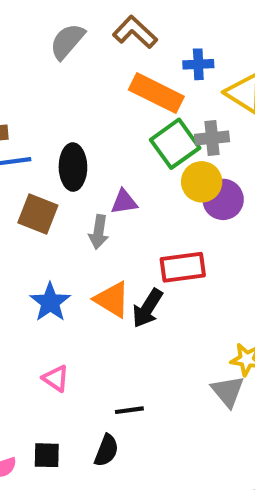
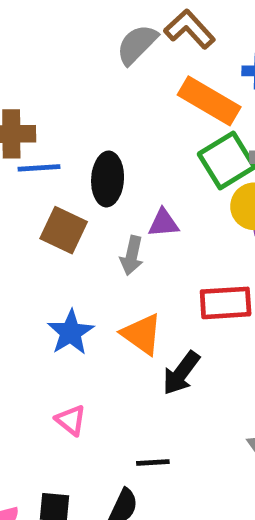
gray semicircle: (67, 41) -> (137, 44), moved
black arrow: (147, 308) -> (181, 373), moved

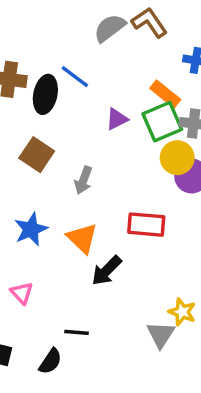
orange rectangle: (209, 101) -> (165, 94), moved, size x0.7
blue line: (39, 168) -> (75, 77), moved, turned 32
black ellipse: (108, 179) -> (45, 94), moved
purple triangle: (163, 223) -> (117, 119), moved, turned -30

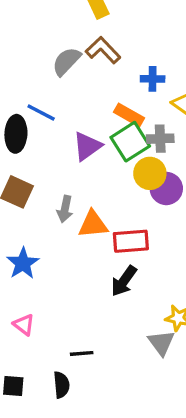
purple triangle: (117, 119) -> (87, 146), size x1.4
orange triangle: (82, 238) -> (93, 224), moved, turned -40
black arrow: (107, 271) -> (124, 281), moved
black semicircle: (50, 361) -> (61, 385), turned -30

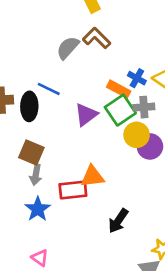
blue cross: (153, 79) -> (137, 78), moved, turned 30
gray arrow: (65, 209) -> (36, 175), moved
red rectangle: (131, 241) -> (73, 190), moved

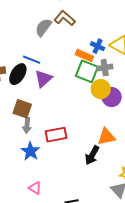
black ellipse: (29, 106) -> (18, 74), turned 35
green square: (120, 110) -> (87, 71), turned -30
purple triangle: (86, 115) -> (43, 79), moved
orange triangle: (92, 176) -> (106, 137), moved

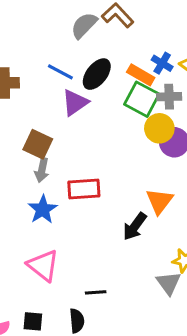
black ellipse: (18, 74) -> (97, 74), moved
orange triangle: (106, 137) -> (159, 201), turned -48
pink triangle: (35, 188) -> (43, 266), size x1.6

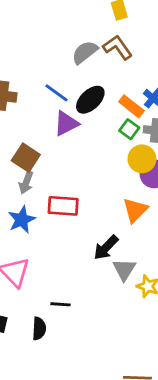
green square: (142, 99) -> (129, 129), size x0.6
orange triangle: (159, 201) -> (135, 210), moved
gray triangle: (169, 283) -> (124, 269), moved

